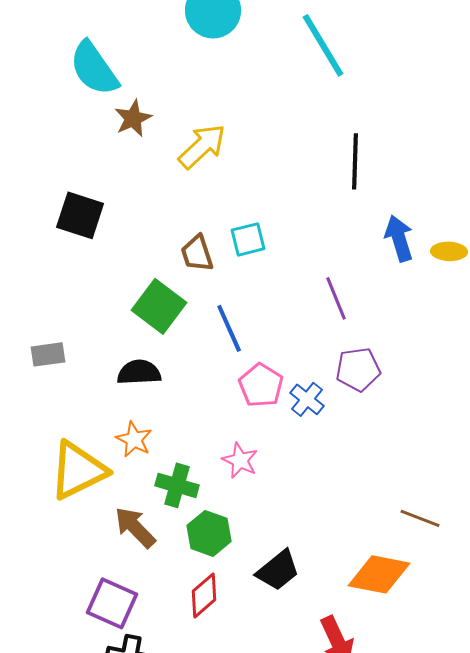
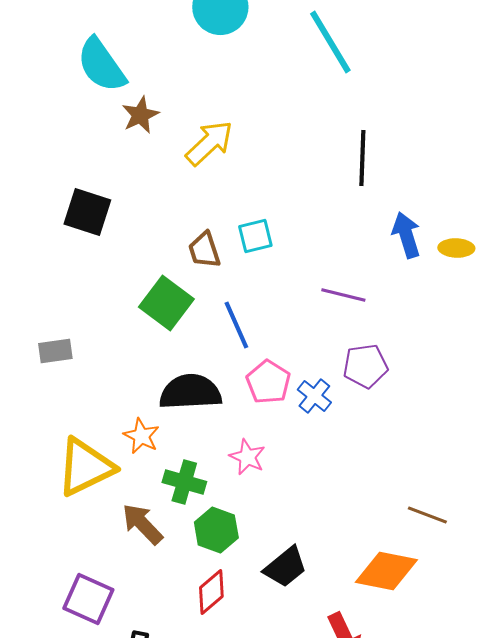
purple line: (336, 298) -> (343, 295), turned -54
black semicircle: (139, 372) -> (190, 392), moved, size x1.4
purple square: (112, 603) -> (88, 599), moved

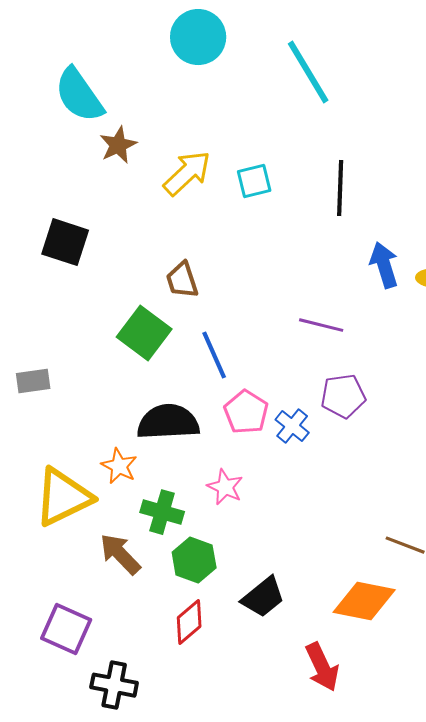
cyan square: (255, 236) -> (254, 181), moved

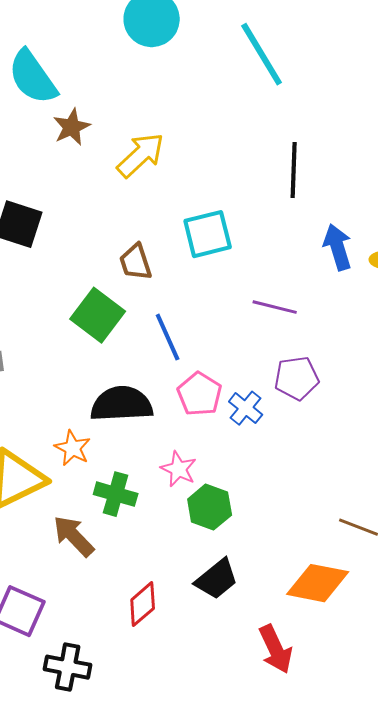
cyan square: (254, 181) -> (208, 234), moved, size x1.4
green hexagon: (194, 560) -> (210, 507), moved

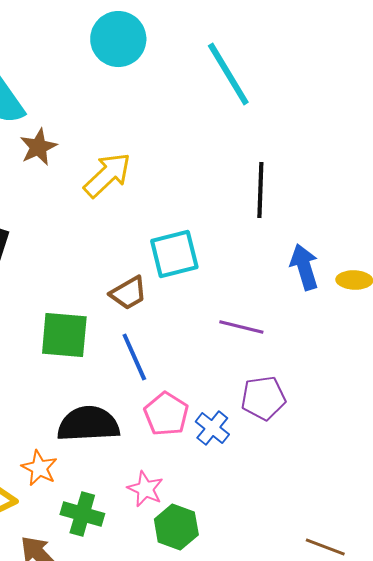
brown trapezoid: (136, 262) -> (128, 293), moved, turned -102
green square: (98, 315) -> (64, 335), turned -32

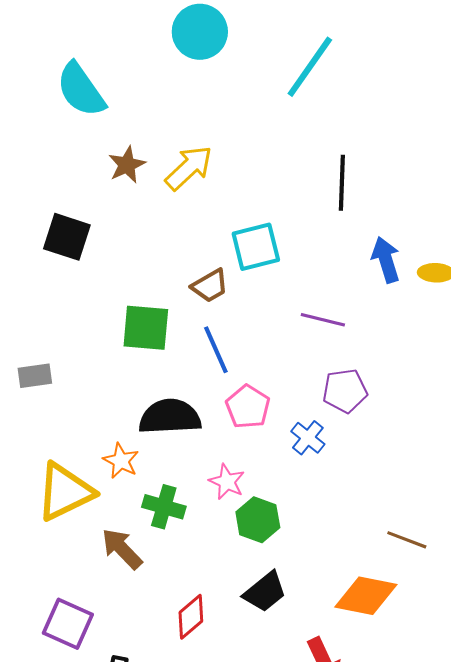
cyan line: (228, 74) -> (310, 67), turned 66
brown star: (38, 147) -> (127, 165), moved
blue cross: (212, 428) -> (308, 438), moved

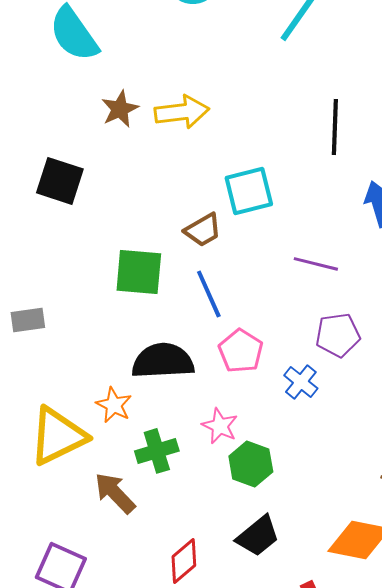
yellow arrow: (189, 168) -> (182, 112), turned 36
green cross: (164, 507) -> (157, 451), turned -33

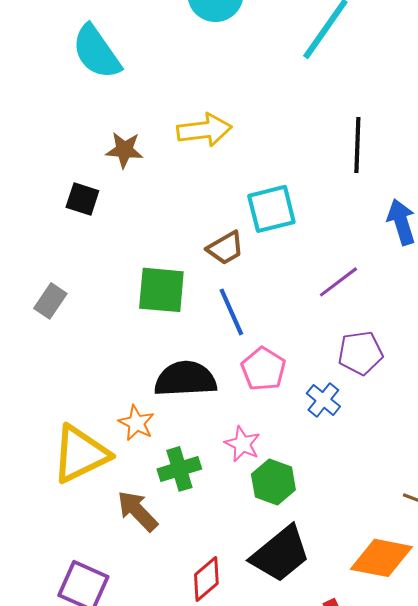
brown star: (120, 109) -> (124, 150), moved, turned 30
black square: (60, 181) -> (82, 199), size x0.7
purple line: (316, 264) -> (338, 282), turned -51
gray rectangle: (28, 320) -> (50, 301), moved, turned -48
black trapezoid: (258, 536) -> (280, 554), size x1.4

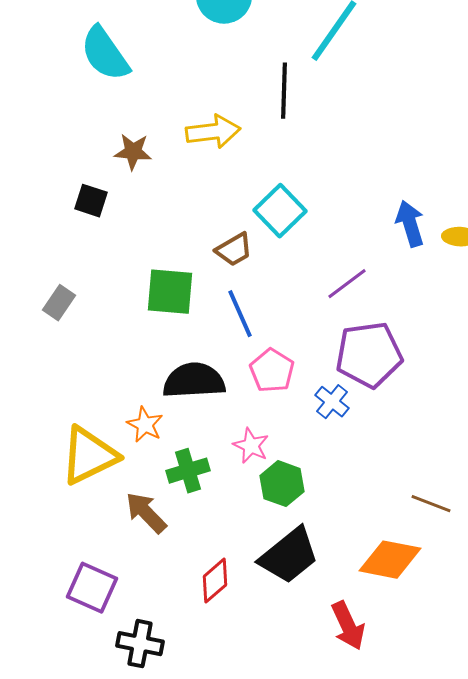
black line: (357, 145) -> (284, 91), moved
cyan square: (271, 209) -> (280, 211), turned -30
purple pentagon: (360, 353) -> (369, 355), size x1.5

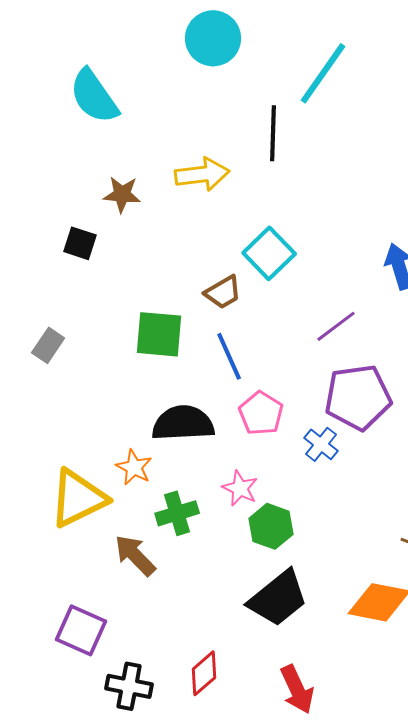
red diamond: (215, 581) -> (204, 673), moved
red arrow: (348, 626) -> (297, 689), moved

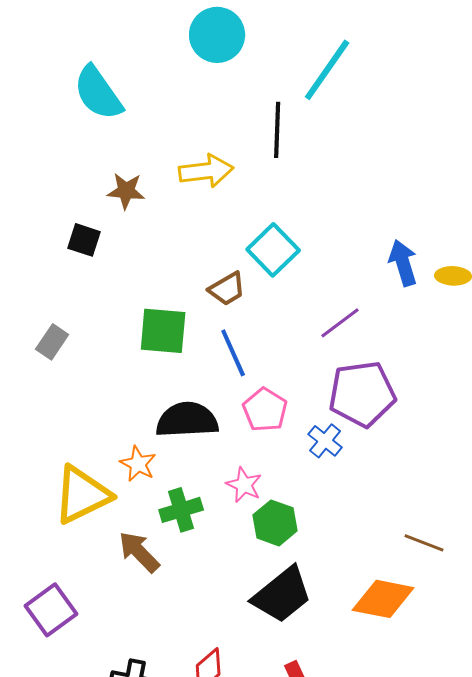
purple square: (81, 630) -> (51, 610), moved, turned 30

